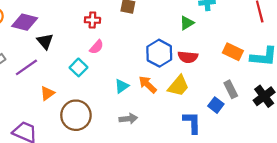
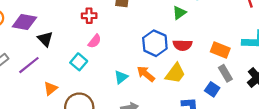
orange rectangle: (233, 52) -> (220, 50), moved

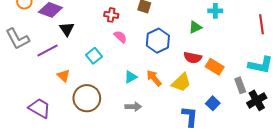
pink semicircle: (95, 41) -> (120, 37), moved, turned -96
blue hexagon: (155, 43) -> (158, 41), moved
orange rectangle: (220, 50) -> (215, 67), moved
gray rectangle: (225, 73) -> (240, 85), moved
orange triangle: (51, 88) -> (63, 76), turned -48

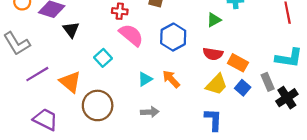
pink semicircle: (120, 37) -> (131, 35), size x1.6
purple line: (47, 50) -> (37, 74), moved
orange triangle: (63, 76) -> (70, 82), size x1.5
yellow trapezoid: (181, 82) -> (217, 84), moved
blue square: (213, 103) -> (243, 88), moved

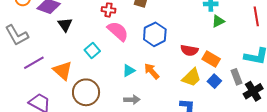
green triangle: (214, 20) -> (218, 21), moved

